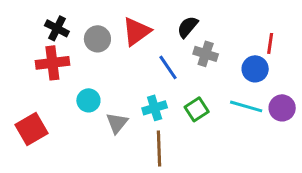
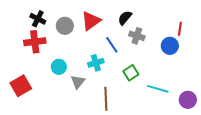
cyan line: (246, 106) -> (158, 89), moved
cyan cross: (155, 108) -> (96, 63), moved
purple circle: (282, 108) -> (188, 100), moved

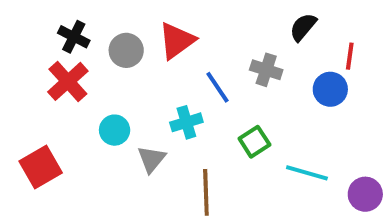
black semicircle: (125, 18) -> (303, 27), moved
red cross: (35, 42) -> (68, 81), turned -35

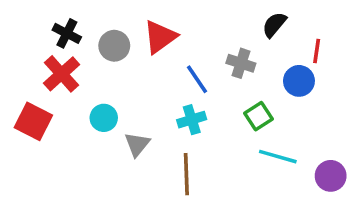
cyan cross: (186, 122) -> (192, 120), moved
green square: (254, 142) -> (259, 116), moved
red square: (41, 167) -> (33, 121), moved, turned -33

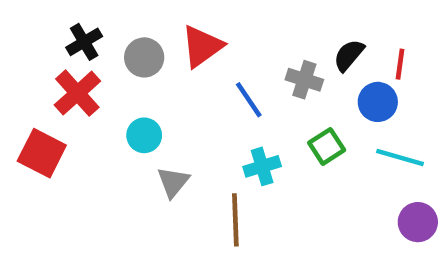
black semicircle: (274, 25) -> (349, 55), moved
black cross: (67, 33) -> (84, 42), turned 32
cyan circle: (104, 118) -> (144, 135), moved
cyan cross: (192, 120) -> (262, 166), moved
cyan line: (278, 157) -> (400, 158), moved

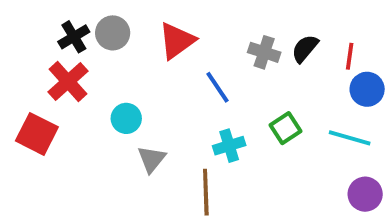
gray circle: (144, 57) -> (113, 33), moved
gray cross: (304, 80) -> (264, 52), moved
blue circle: (378, 102) -> (367, 89), moved

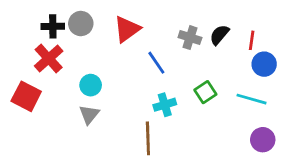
black cross: (74, 37) -> (53, 26), turned 30
gray triangle: (151, 159) -> (89, 114), moved

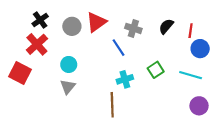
gray circle: (81, 24) -> (72, 26), moved
black cross: (53, 26) -> (40, 20), turned -35
gray cross: (190, 38) -> (133, 28), moved

